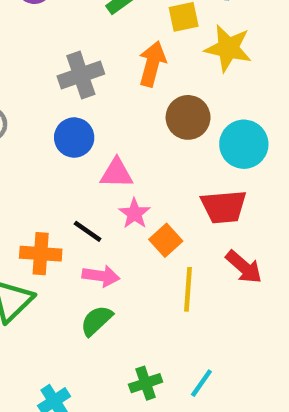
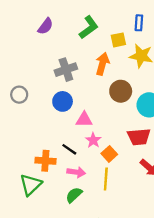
yellow line: (188, 289) -> (106, 179), moved

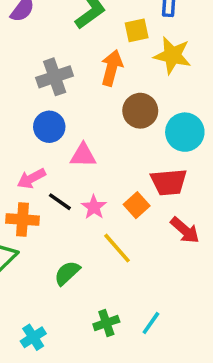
pink star: (93, 140) -> (94, 207), moved
orange square: (109, 154) -> (137, 205), moved
pink arrow: (76, 172) -> (31, 178), moved, turned 144
yellow line: (106, 179) -> (117, 248), turned -45

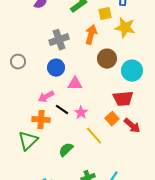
orange square: (137, 205) -> (112, 119), moved

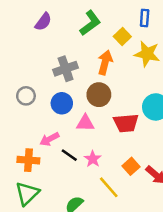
yellow square: (105, 14) -> (122, 37), turned -32
brown circle: (107, 59) -> (99, 95), moved
gray circle: (18, 62) -> (26, 96), moved
red trapezoid: (123, 99) -> (126, 123), moved
orange cross: (41, 120) -> (28, 160), moved

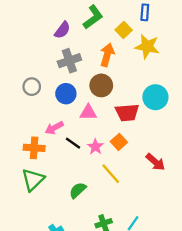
purple semicircle: (43, 22) -> (62, 30), moved
orange square: (131, 166) -> (119, 142), moved

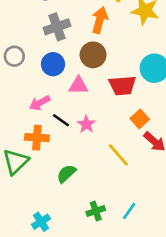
orange square: (119, 142) -> (140, 119), moved
orange cross: (34, 148) -> (37, 138), moved
yellow line: (111, 174) -> (118, 155), moved

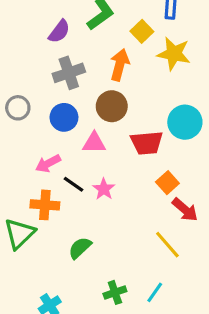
yellow line: (118, 155) -> (167, 245), moved

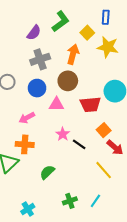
black line: (74, 184) -> (79, 144), moved

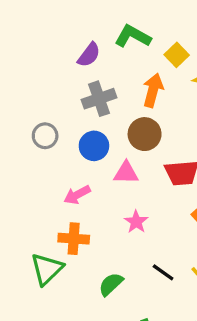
green L-shape: (61, 21) -> (133, 36), turned -115
black line: (79, 144) -> (163, 272), moved

